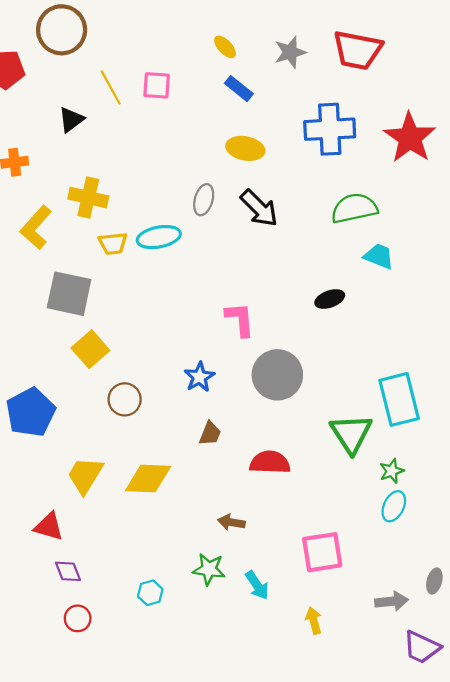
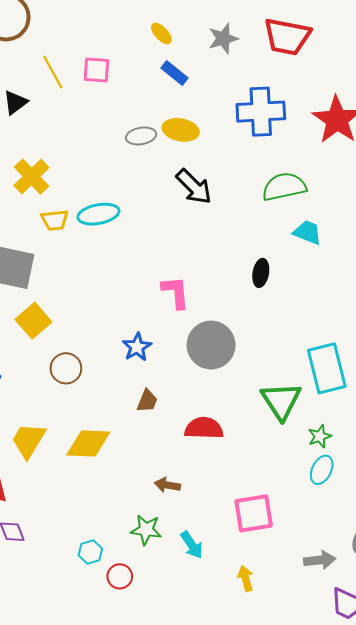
yellow cross: (88, 198) -> (31, 177), turned 33
gray ellipse: (204, 200) -> (141, 136), moved, turned 64
black ellipse: (330, 299) -> (261, 273), turned -60
red circle: (78, 618) -> (120, 576), moved

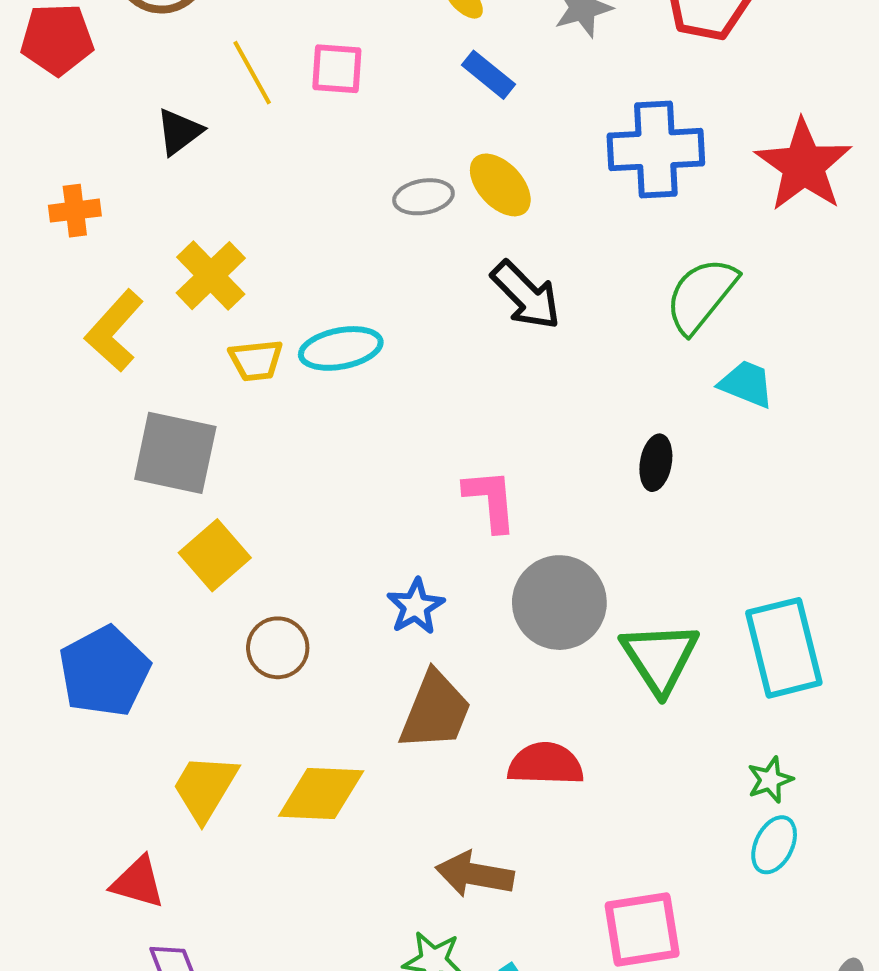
yellow ellipse: (181, 130) -> (500, 185), turned 36
green semicircle: (284, 187) -> (701, 295), turned -39
brown trapezoid: (147, 401) -> (435, 711), size x1.8
green triangle: (281, 401) -> (660, 658), moved
brown arrow: (167, 485) -> (475, 874), size x1.5

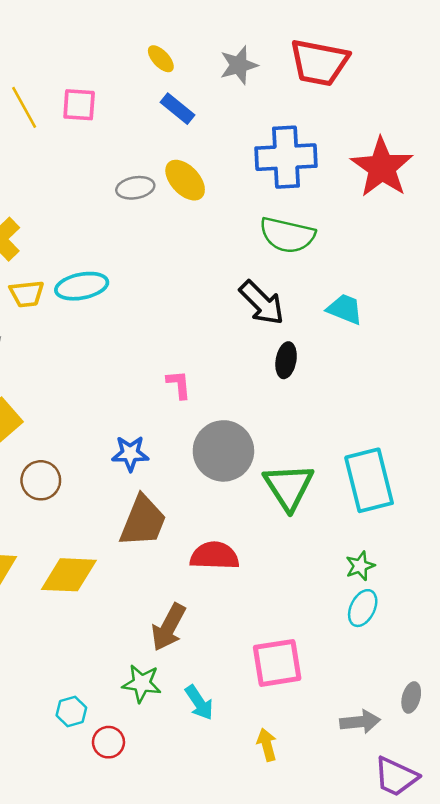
black arrow: (526, 295) -> (262, 303), moved
green semicircle: (701, 295) -> (287, 235), moved, turned -116
pink L-shape: (490, 500) -> (179, 384), size x0.7
blue star: (416, 606) -> (130, 453), turned 30
brown arrow: (475, 874) -> (169, 627), turned -72

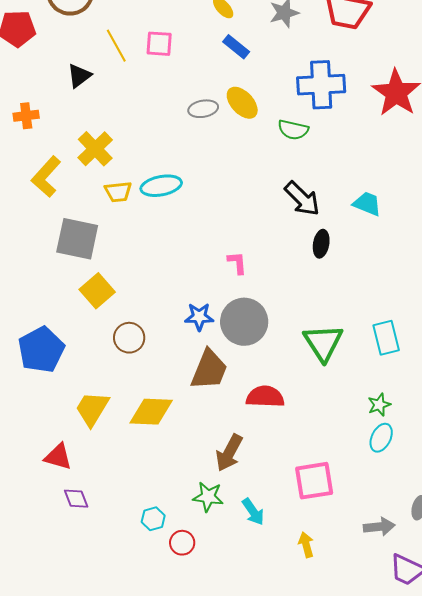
green semicircle: (287, 235) -> (293, 130), moved, size x0.7
gray circle: (223, 451) -> (244, 322), moved
cyan rectangle: (369, 480) -> (386, 338), size x0.7

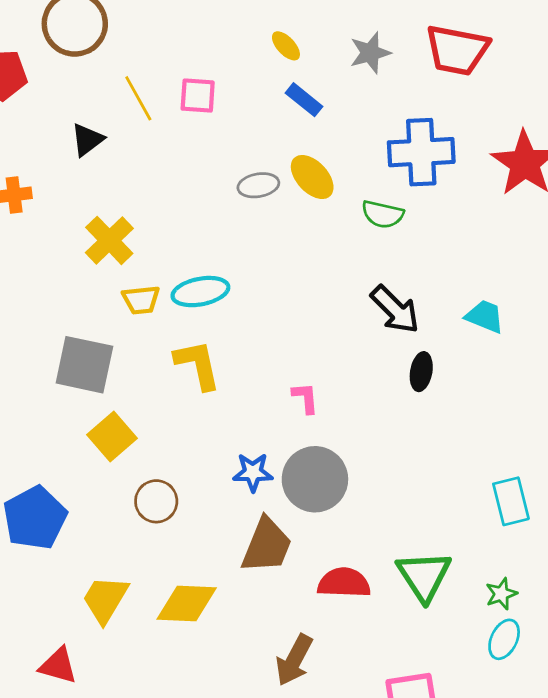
yellow L-shape: (46, 177) -> (198, 365), moved, turned 126
green triangle: (323, 343) -> (424, 576), moved

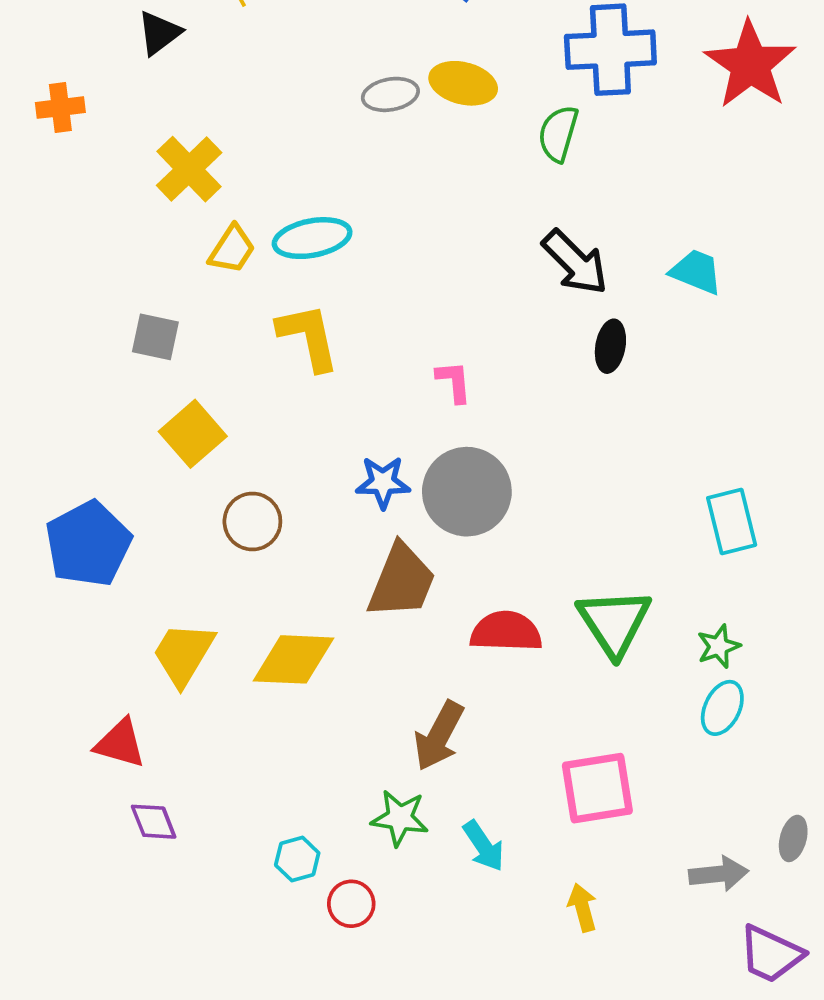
yellow ellipse: (312, 177) -> (463, 83), turned -33
green semicircle: (383, 214) -> (558, 134), turned 93
yellow trapezoid: (141, 300) -> (232, 249), turned -51
gray square: (84, 365) -> (155, 337), size x0.6

